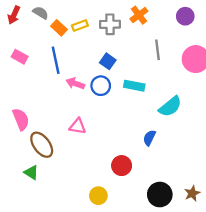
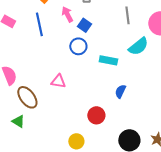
pink arrow: (75, 83) -> (67, 14), moved, turned 42
cyan rectangle: (134, 86) -> (108, 60), moved
cyan semicircle: (170, 107) -> (138, 46), moved

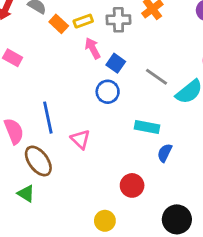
gray line: (127, 15) -> (157, 77), moved, turned -48
blue line: (39, 24) -> (48, 118), moved
cyan rectangle: (108, 60) -> (147, 127), moved
pink triangle: (58, 81) -> (80, 139), turned 35

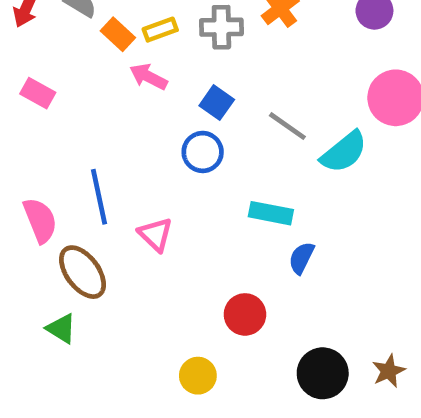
pink arrow: (93, 48) -> (148, 77), moved, turned -35

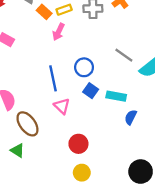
pink arrow: (148, 77) -> (59, 32), turned -91
blue square: (217, 103) -> (91, 91), moved
blue line: (99, 197) -> (53, 78), moved
red circle: (245, 314) -> (78, 144), moved

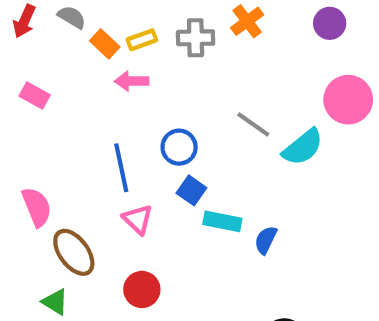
pink arrow: (59, 32) -> (132, 81), turned 63
cyan rectangle: (116, 96) -> (222, 221), moved
red circle: (78, 144) -> (142, 289), moved

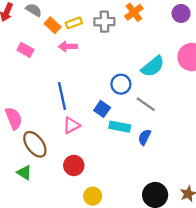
pink rectangle: (35, 96) -> (25, 50), moved
gray line: (253, 124) -> (146, 104), moved
blue circle: (179, 147) -> (121, 84), moved
cyan semicircle: (303, 147) -> (153, 66), moved
pink triangle: (138, 219) -> (71, 125), turned 48

